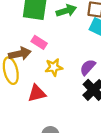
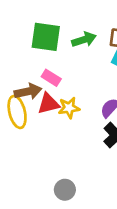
red triangle: (37, 93) -> (48, 104), moved

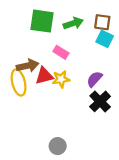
pink rectangle: (51, 78) -> (61, 52), moved

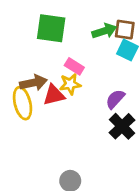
green arrow: (73, 23) -> (104, 31), moved
yellow star: (61, 79) -> (70, 84), moved

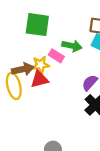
green arrow: (104, 31) -> (72, 46), moved, turned 30
yellow star: (70, 84) -> (41, 65), moved

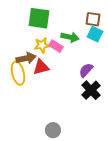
yellow star: (41, 65) -> (42, 45), moved

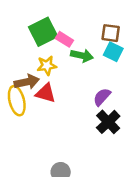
green square: (39, 18) -> (43, 32), turned -35
pink rectangle: (56, 46) -> (64, 39), moved
red triangle: (41, 67) -> (46, 93), turned 30

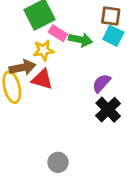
pink rectangle: (64, 39) -> (58, 33), moved

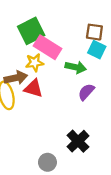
pink rectangle: (58, 33) -> (47, 47), size x1.6
green arrow: (80, 40) -> (76, 67), moved
black cross: (108, 110) -> (78, 141), moved

